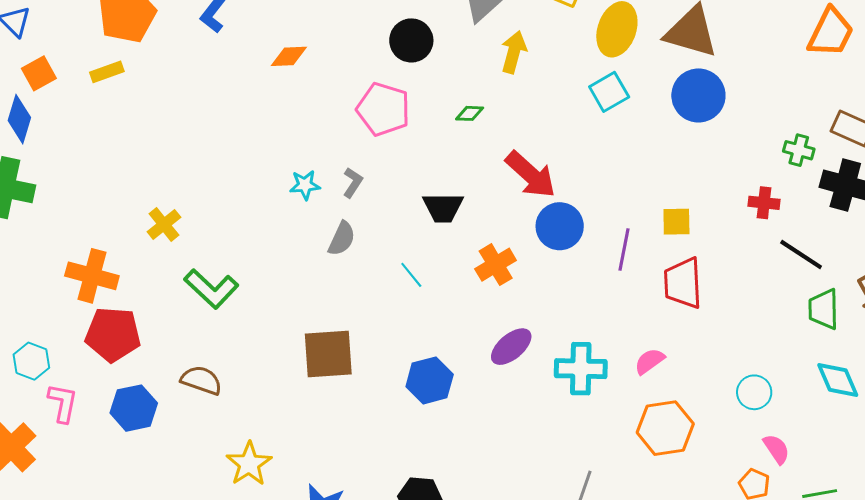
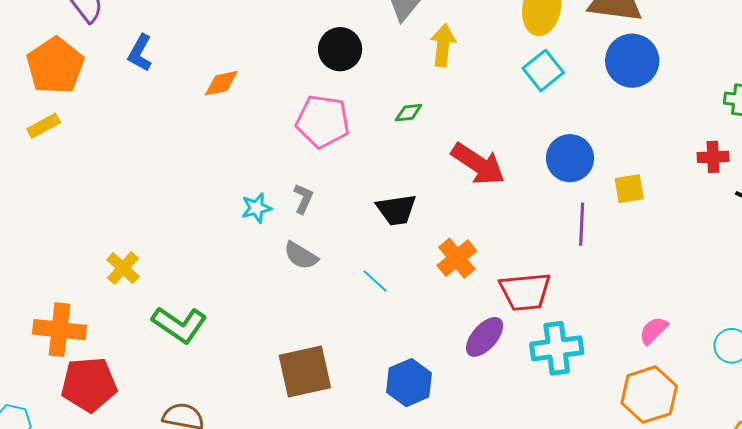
blue circle: (560, 226) -> (570, 158), moved
gray semicircle: (342, 239) -> (301, 256), turned 105
red trapezoid: (683, 283) -> (525, 292), moved, turned -84
pink semicircle: (650, 361) -> (654, 330), moved

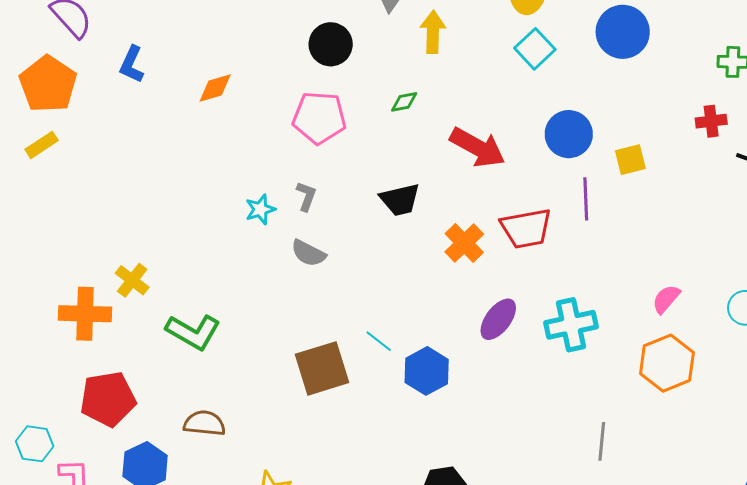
cyan line: (375, 281) -> (379, 341), moved
red trapezoid: (525, 292) -> (526, 228), moved
orange cross: (59, 330) -> (85, 314), moved

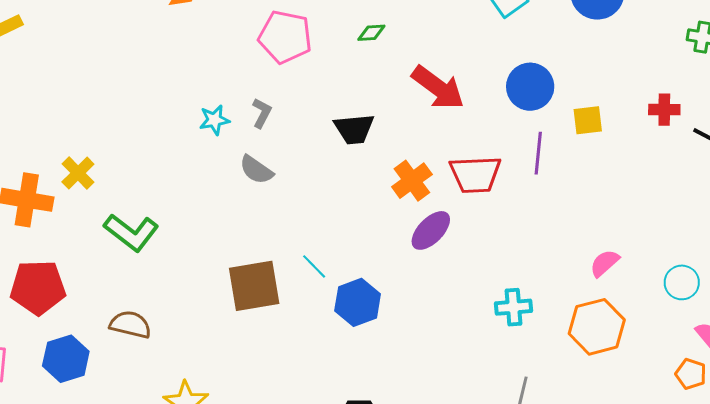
red cross: (711, 121) -> (664, 110), moved
purple ellipse: (498, 319) -> (431, 230), moved
cyan cross: (571, 325) -> (514, 307), moved, size x0.7

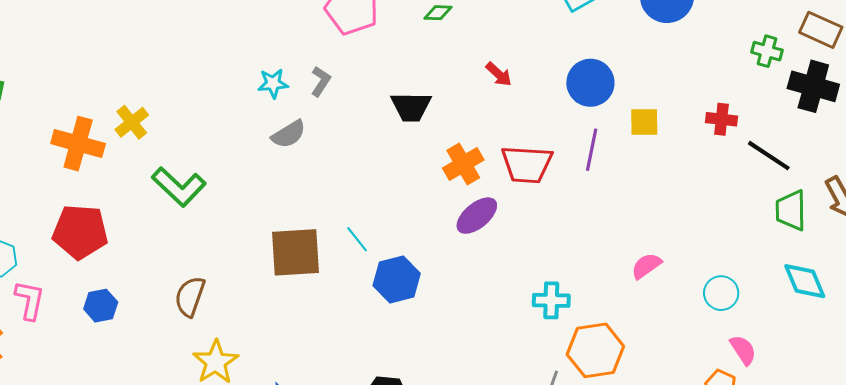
red arrow: (438, 88) -> (499, 74), size x0.5
gray semicircle: (256, 170) -> (289, 134), moved, turned -72
brown semicircle: (130, 324) -> (190, 297), moved, turned -90
orange hexagon: (597, 327) -> (595, 350), moved
blue hexagon: (66, 359) -> (101, 306), size x0.7

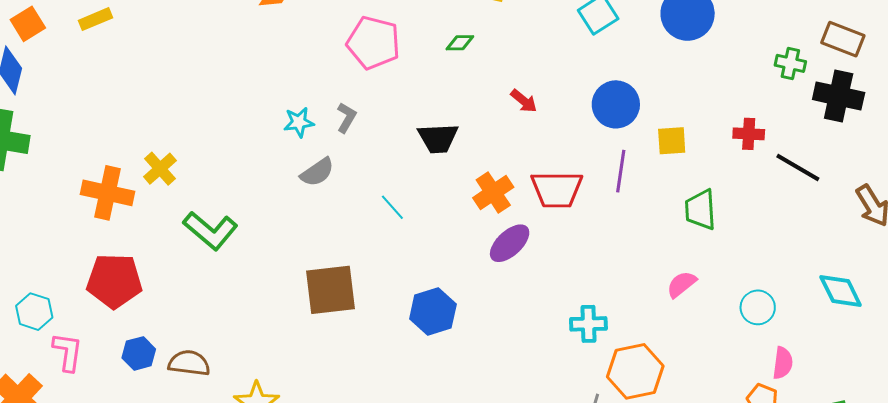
green trapezoid: (791, 210) -> (700, 210), moved
cyan line: (357, 239) -> (392, 207), moved
brown semicircle: (190, 297) -> (189, 363), moved, turned 81
pink semicircle: (743, 350) -> (783, 363), turned 44

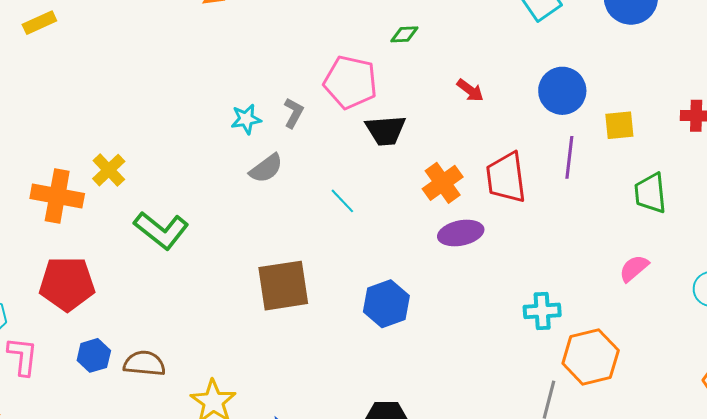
pink pentagon: (373, 43) -> (350, 82), moved
red trapezoid: (557, 189) -> (506, 178), turned 84
purple ellipse: (510, 243) -> (461, 233), turned 33

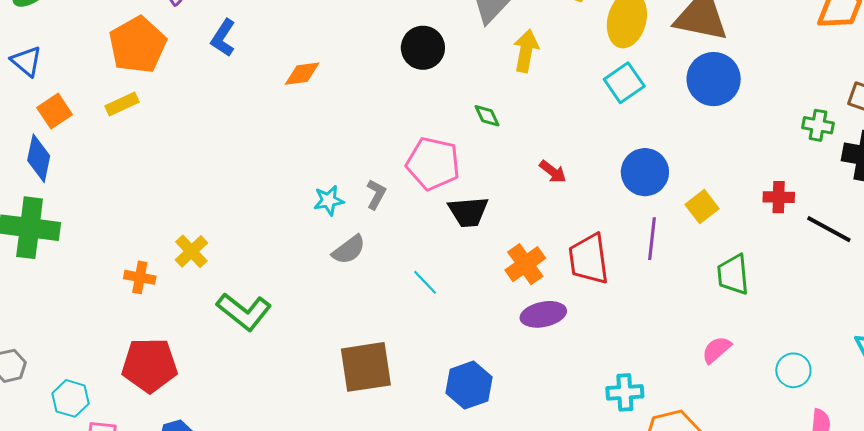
green diamond: (404, 34) -> (487, 116), turned 68
yellow square: (619, 125) -> (702, 207), turned -32
orange cross: (57, 196) -> (140, 277), size x0.6

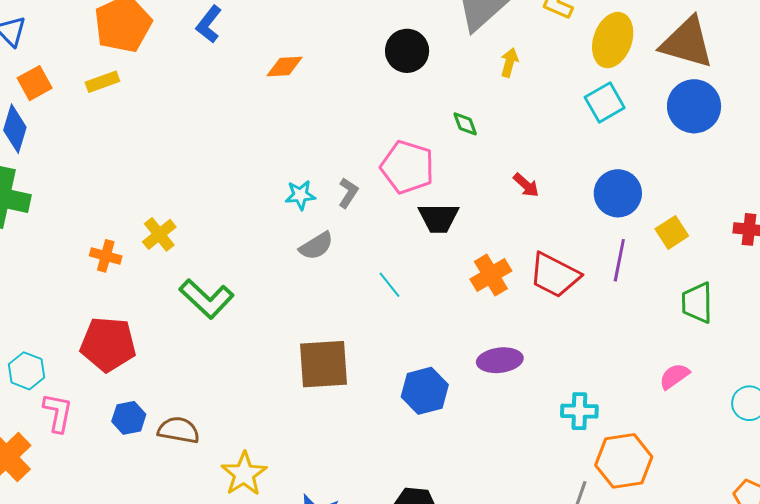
yellow arrow: (526, 51) -> (509, 63), size x0.7
red trapezoid: (589, 259) -> (555, 275), turned -60
purple ellipse: (543, 314) -> (500, 360), moved

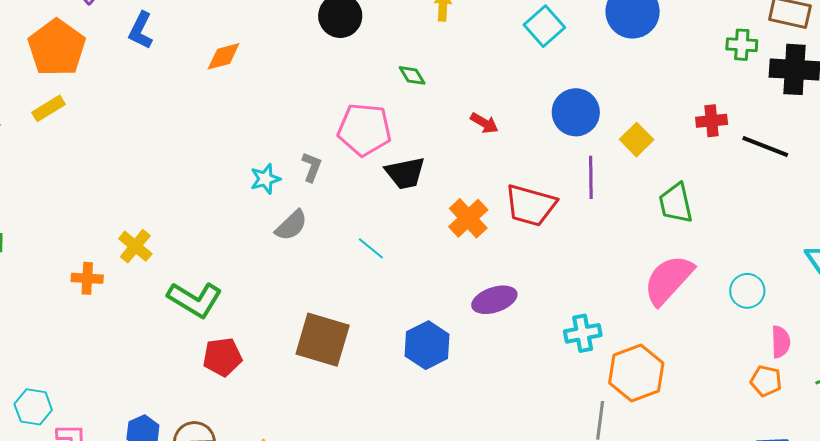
red pentagon: (108, 344) -> (222, 357), moved, size x0.7
brown square: (323, 364) -> (323, 340), turned 32
pink semicircle: (674, 376) -> (668, 280), size x1.8

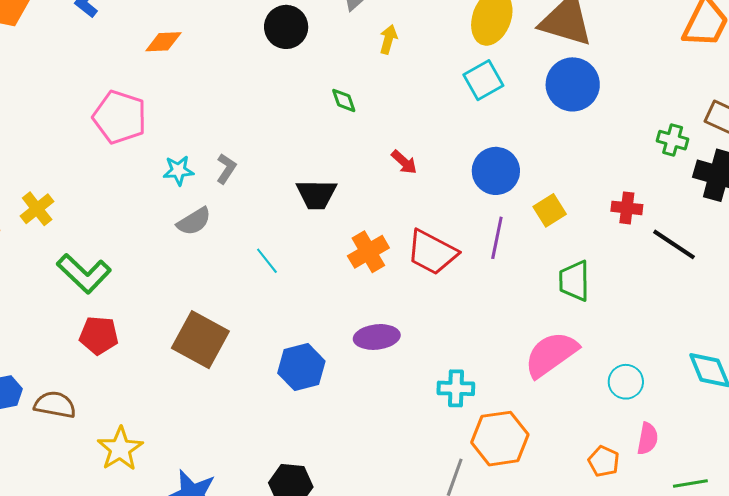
pink pentagon: (364, 130) -> (120, 117), moved
orange pentagon: (766, 381) -> (604, 461), moved

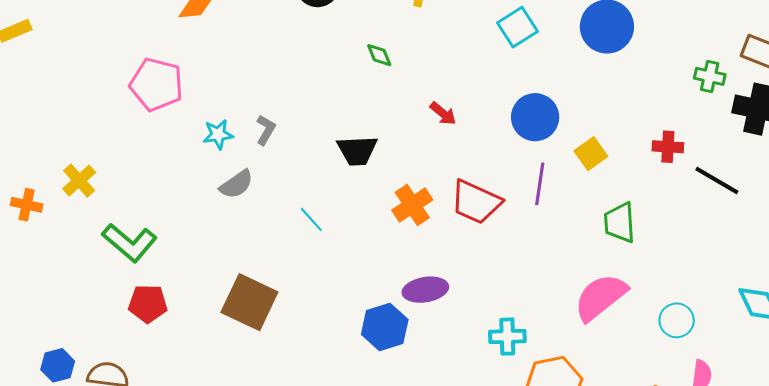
blue hexagon: (301, 367) -> (385, 327), moved

